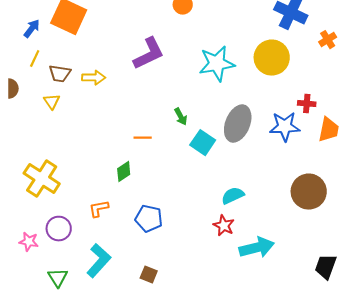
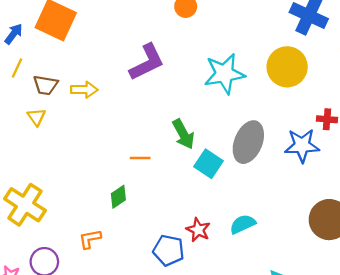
green arrow: (181, 117) -> (183, 134), size x1.5
blue pentagon: (149, 219) -> (169, 250), moved
red star: (224, 226) -> (198, 230), moved

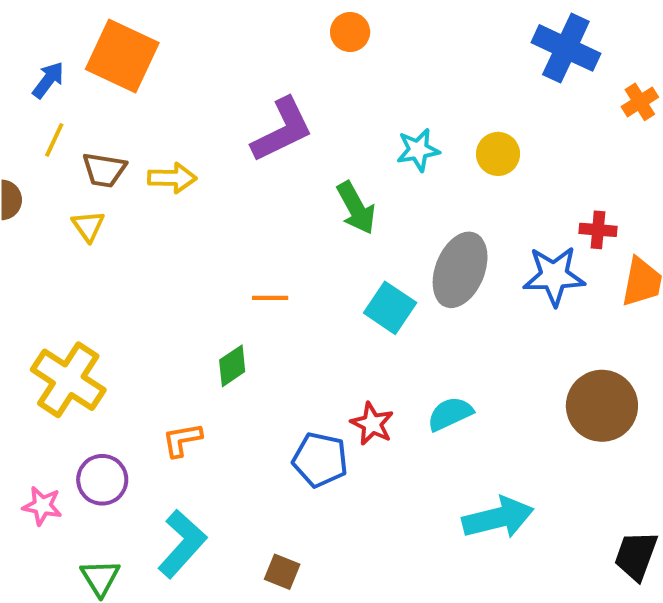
yellow circle: (287, 67) -> (498, 154), moved, size x0.6
cyan star: (224, 74) -> (418, 150), size x0.6
green arrow: (183, 134) -> (356, 208), moved

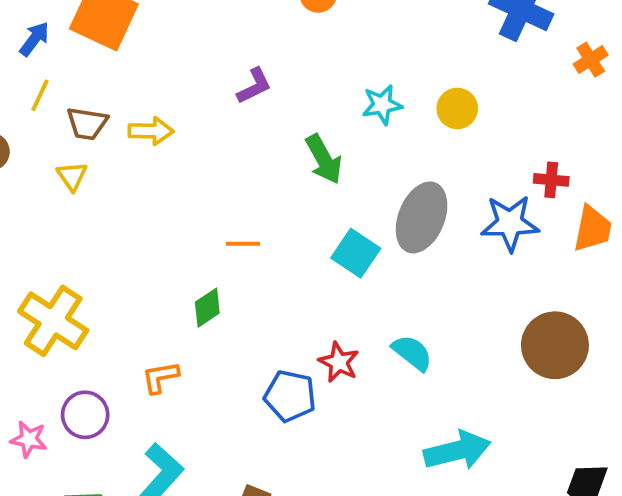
purple L-shape: (282, 130) -> (254, 86), size x0.6
cyan semicircle: (450, 414) -> (412, 353), turned 63

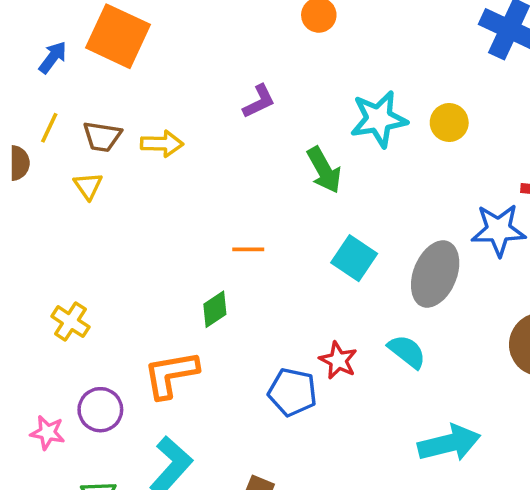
yellow line: (40, 95) -> (49, 128), moved
cyan star: (382, 105) -> (379, 119), size x1.5
gray ellipse: (422, 217) -> (435, 274), moved
yellow cross: (53, 321) -> (70, 322), size x0.6
orange L-shape: (160, 377) -> (171, 374), size x1.6

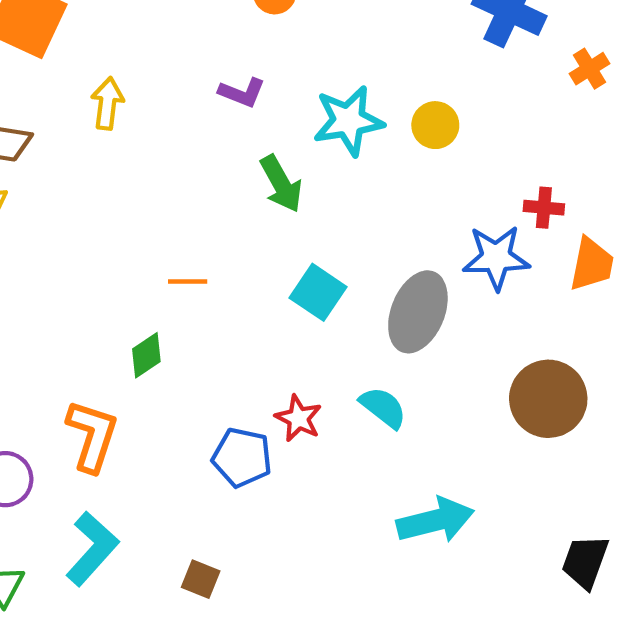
purple L-shape: (259, 101) -> (242, 93), moved, turned 48
yellow arrow: (162, 144) -> (107, 103), moved, turned -84
orange L-shape: (171, 374) -> (92, 436), turned 118

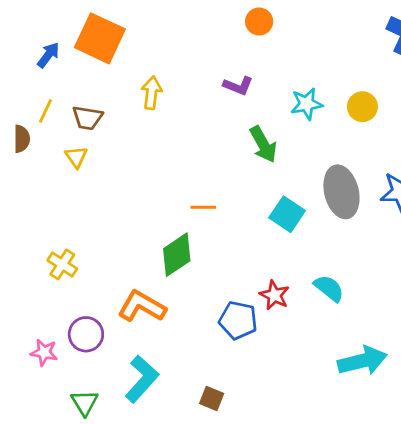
cyan star: (348, 121) -> (307, 104), size x0.7
gray ellipse: (418, 312) -> (341, 192), moved, turned -36
green diamond: (146, 355) -> (177, 255), size x1.5
orange L-shape: (92, 436) -> (142, 306), turned -78

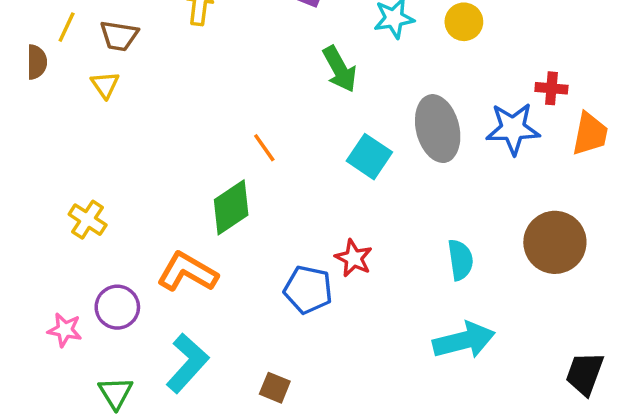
orange line: (203, 207) -> (264, 148), turned 55
cyan semicircle: (329, 288) -> (460, 260), moved, turned 44

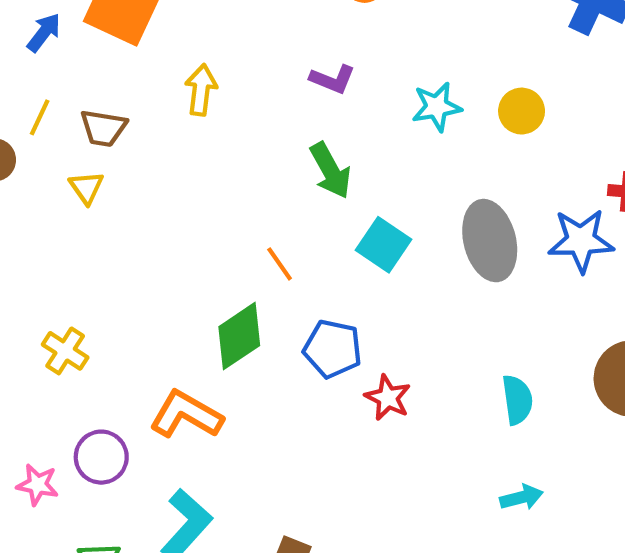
green arrow: (340, 69) -> (330, 170), moved
cyan square: (369, 157) -> (384, 245), moved
blue pentagon: (308, 290) -> (333, 349), moved
cyan arrow: (464, 340) -> (522, 497), size x0.6

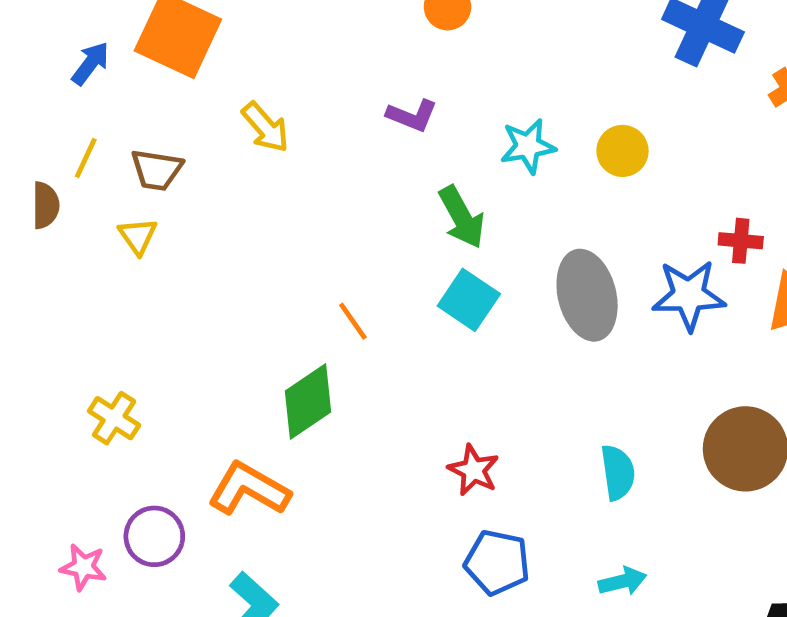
yellow arrow: (201, 90) -> (265, 127), turned 132
green arrow: (330, 170) -> (462, 217), moved
blue pentagon: (333, 349) -> (497, 562), moved

